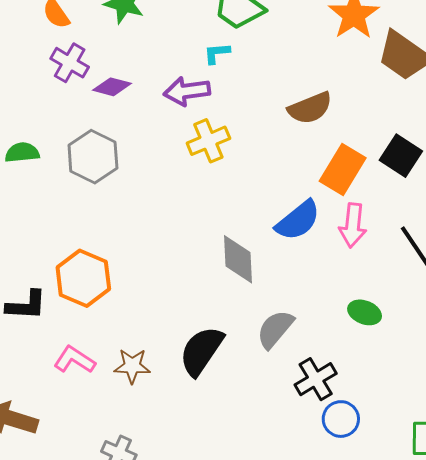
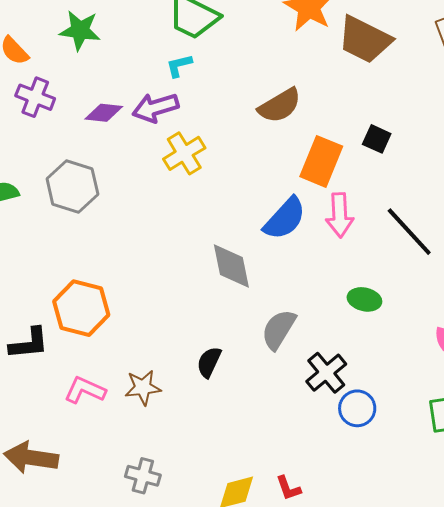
purple diamond: (112, 87) -> (104, 113), moved
black square: (401, 156) -> (377, 139), size x0.7
black semicircle: (201, 351) -> (209, 362), size x0.6

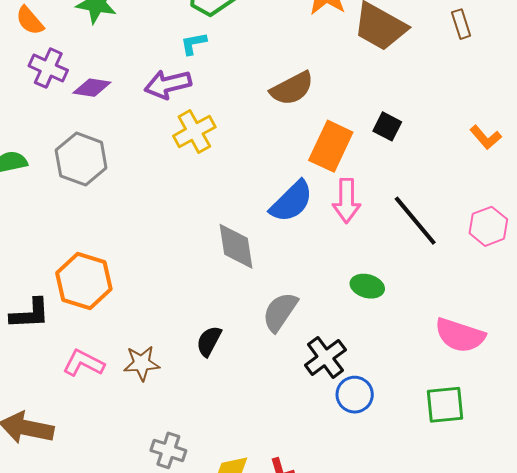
purple diamond: (104, 113) -> (92, 88), moved
gray cross: (143, 476) -> (168, 450), moved

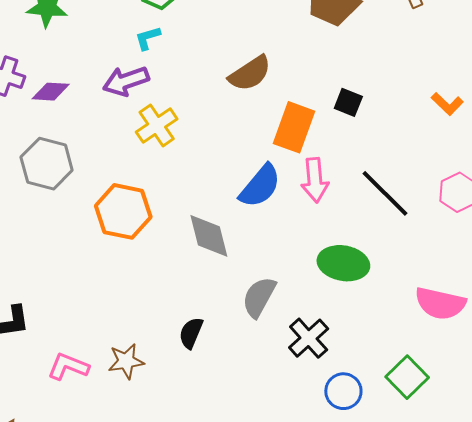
orange hexagon: (84, 281) -> (123, 211), moved
green ellipse: (367, 286) -> (343, 263), size x1.5
blue circle: (355, 395) -> (343, 391), moved
green square: (445, 405) -> (407, 377), moved, turned -33

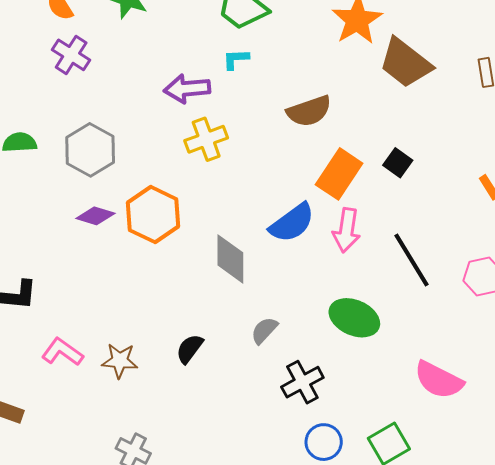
cyan L-shape: (148, 38) -> (236, 59), moved
purple diamond: (51, 92) -> (95, 216), moved
gray semicircle: (259, 297) -> (264, 330), size x0.7

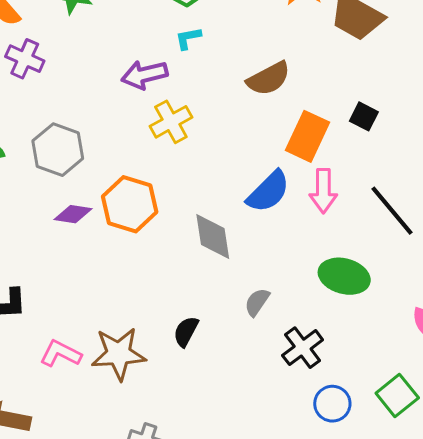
brown star: (120, 361) -> (119, 354), size x1.5

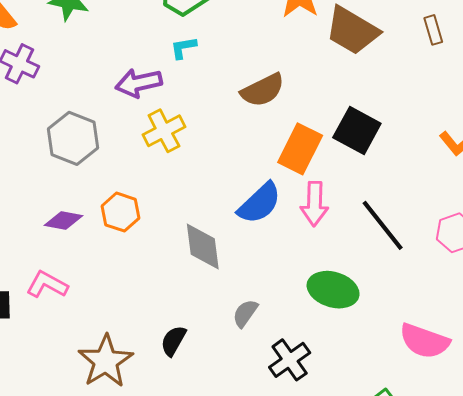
black square: (364, 116) -> (357, 130), size x1.6
gray hexagon: (58, 150) -> (73, 138), moved
orange hexagon: (130, 204) -> (121, 212), size x0.7
pink L-shape: (61, 354) -> (47, 285), moved
brown star: (119, 354) -> (106, 361), turned -30

